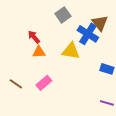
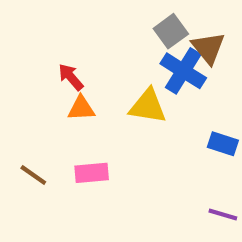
gray square: (63, 15) -> (171, 31), moved
pink rectangle: (44, 83) -> (92, 173), turned 35

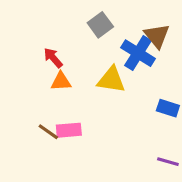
gray square: (171, 31) -> (100, 25), moved
brown line: (33, 175) -> (48, 132), moved

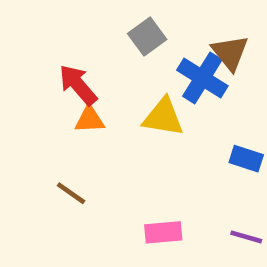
red arrow: (53, 58) -> (78, 85), size x1.4
pink rectangle: (69, 130) -> (163, 232), moved

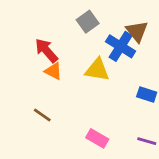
orange triangle: (89, 119) -> (53, 71), turned 30
pink rectangle: (163, 232) -> (97, 138), turned 35

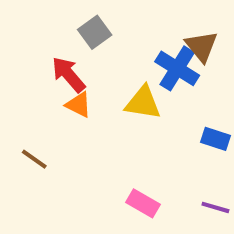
gray square: (88, 22) -> (95, 32), moved
brown line: (42, 115) -> (34, 159), moved

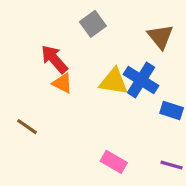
gray square: (95, 32) -> (93, 24), moved
blue cross: (177, 68) -> (141, 80), moved

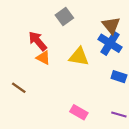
blue cross: (141, 80) -> (110, 43), moved

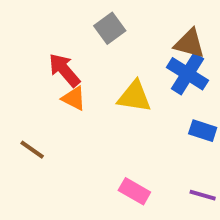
brown triangle: (111, 25) -> (189, 43), turned -36

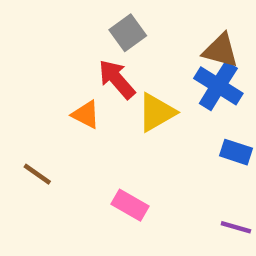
red arrow: (64, 70) -> (117, 79), moved
yellow triangle: (134, 97) -> (156, 112), turned -39
pink rectangle: (134, 191) -> (130, 205), moved

